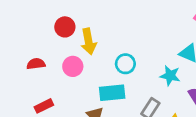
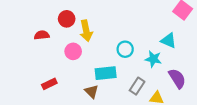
red semicircle: (36, 64) -> (42, 35), moved
cyan circle: (125, 64) -> (125, 49), moved

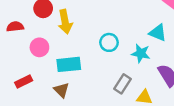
pink circle: (73, 51) -> (39, 47), moved
cyan rectangle: (106, 73) -> (69, 64), moved
brown triangle: (92, 91) -> (61, 90), moved

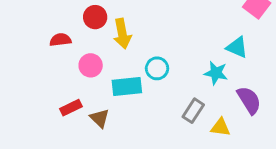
cyan circle: (109, 42) -> (157, 68), moved
brown triangle: (61, 90) -> (100, 118), moved

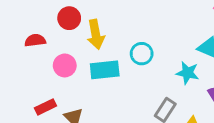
cyan circle: (157, 68) -> (142, 54), moved
cyan rectangle: (127, 87) -> (105, 70), moved

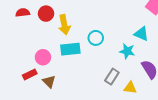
red semicircle: (35, 40) -> (23, 13), moved
pink circle: (65, 65) -> (43, 57), moved

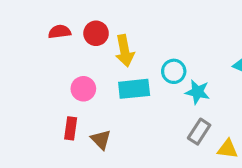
cyan star: (127, 51) -> (197, 92), moved
pink circle: (43, 57) -> (83, 89), moved
red rectangle: (30, 74) -> (71, 128), turned -56

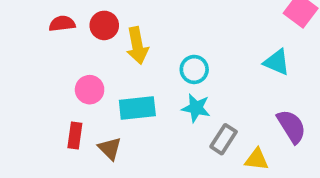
cyan rectangle: (134, 89) -> (137, 108), moved
cyan star: (197, 92) -> (196, 108), moved

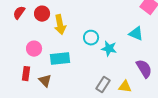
red semicircle: (62, 24) -> (19, 13), turned -48
cyan star: (196, 108) -> (109, 49), moved
gray rectangle: (224, 139) -> (103, 85), moved

